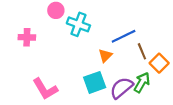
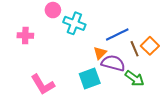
orange square: (159, 63) -> (150, 46), moved
green arrow: (142, 82) -> (135, 78), turned 96
purple semicircle: (121, 88) -> (113, 63), moved, turned 55

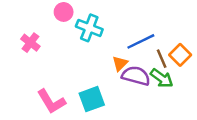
pink cross: (25, 36) -> (30, 43), turned 35
cyan square: (90, 78) -> (92, 99), moved
green arrow: (135, 78) -> (162, 78), moved

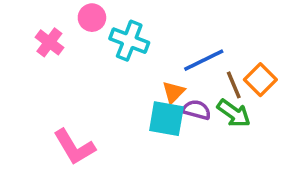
pink cross: (30, 43) -> (49, 42), moved
purple semicircle: (136, 76) -> (197, 110), size x0.7
cyan square: (92, 99) -> (166, 119), moved, turned 30

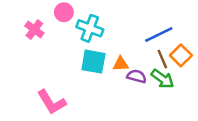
blue line: (204, 60) -> (159, 34), moved
orange triangle: (174, 92) -> (121, 64), turned 42
cyan square: (166, 119) -> (93, 62), moved

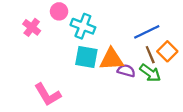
orange triangle: (121, 64) -> (111, 59), size x1.6

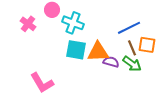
orange square: (167, 51) -> (147, 45), turned -36

